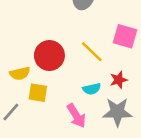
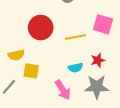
yellow line: (92, 52) -> (76, 37), turned -54
red circle: (49, 55) -> (41, 28), moved

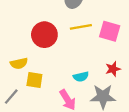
yellow line: (76, 37) -> (81, 27), moved
red star: (98, 60) -> (113, 69), moved

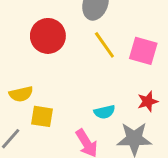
yellow line: (81, 27) -> (104, 45), turned 65
red circle: (44, 35) -> (48, 36), moved

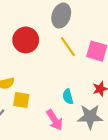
cyan semicircle: (104, 112) -> (68, 97), turned 88

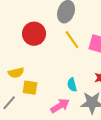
pink arrow: (55, 120) -> (60, 106), turned -90

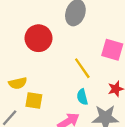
yellow line: (72, 40) -> (82, 68), moved

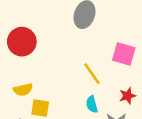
red circle: (38, 38) -> (22, 42), moved

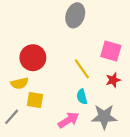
red circle: (22, 42) -> (33, 58), moved
red star: (127, 96) -> (113, 80), moved

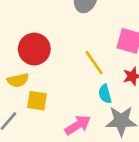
cyan semicircle: (82, 97) -> (105, 94), moved

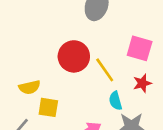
red circle: (34, 49) -> (74, 56), moved

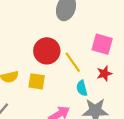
yellow square: (48, 107) -> (37, 81), moved

